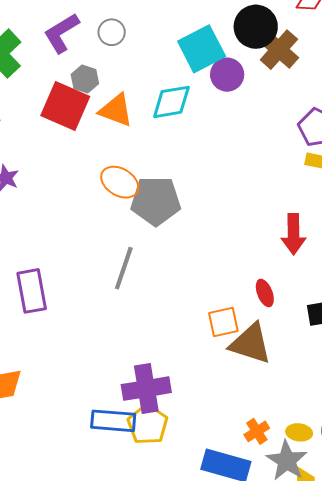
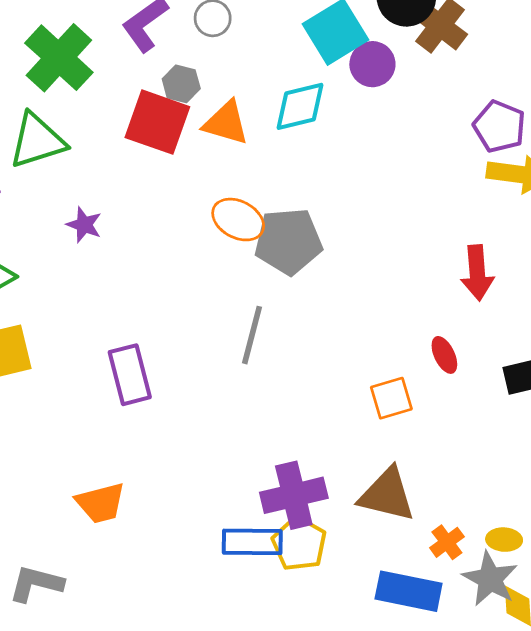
brown triangle: (251, 344) -> (387, 495), moved

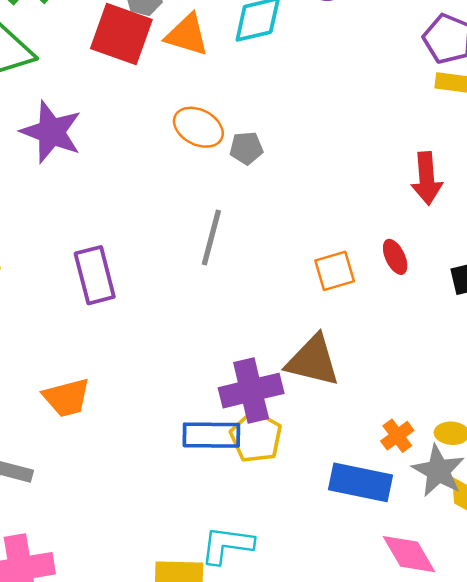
purple star: (84, 225) -> (51, 132), size x1.8
gray pentagon: (288, 241) -> (246, 148), size x0.5
orange square: (391, 398) -> (335, 271), moved
brown triangle: (387, 495) -> (313, 361), moved

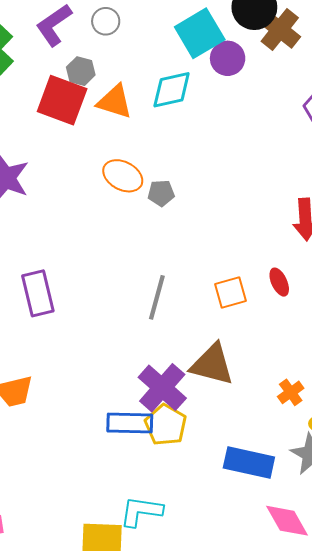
gray line: (211, 238) -> (157, 297), moved
purple cross: (251, 391) -> (162, 388), turned -36
orange cross: (397, 436) -> (291, 392), moved

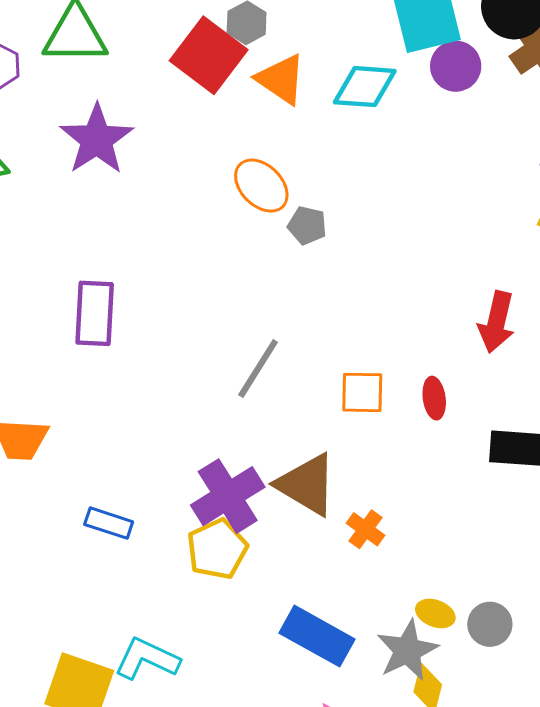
orange cross: (291, 392) -> (365, 529), moved, turned -35
blue rectangle: (130, 423) -> (109, 523), moved, size x0.7

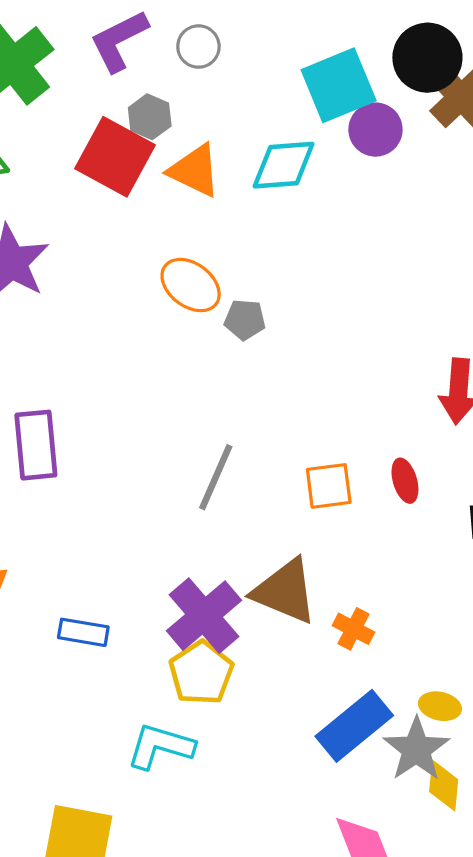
blue rectangle: (109, 523) -> (83, 632), moved
blue rectangle: (317, 636) -> (354, 726), moved, turned -60
cyan L-shape: (147, 659) -> (160, 746), moved

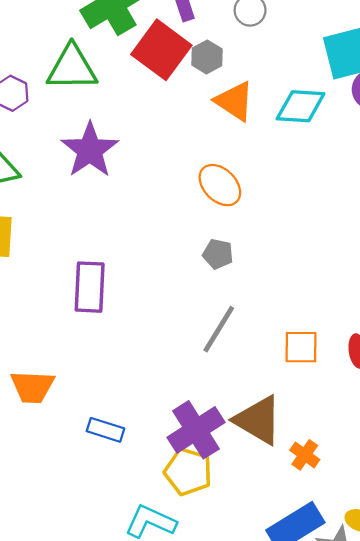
red square: (115, 157) -> (161, 50), moved
gray pentagon: (245, 320) -> (218, 254), moved
yellow pentagon: (201, 673) -> (188, 472), turned -30

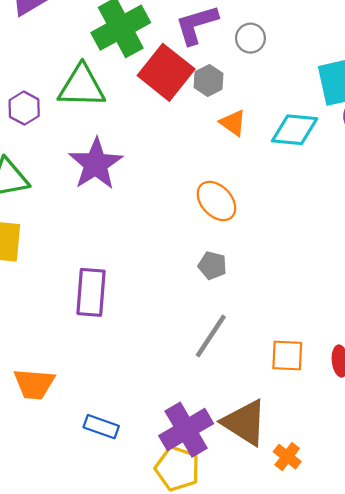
orange triangle: (235, 101) -> (233, 123), size x0.7

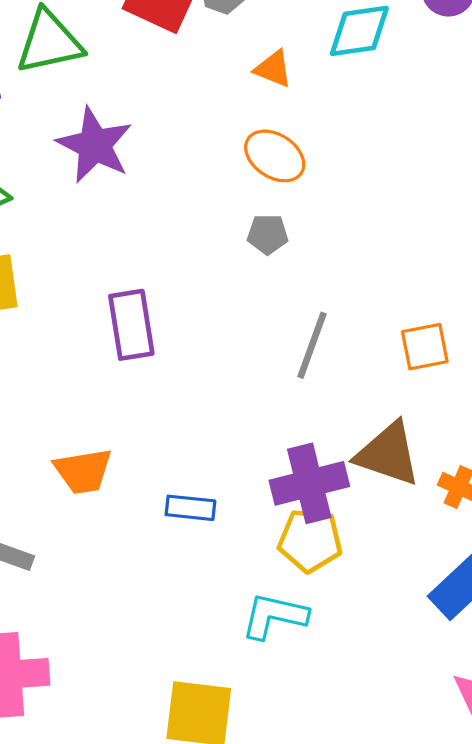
orange triangle: (233, 123) -> (273, 69), moved
gray pentagon: (212, 265) -> (268, 234), moved
purple cross: (186, 430) -> (309, 483), turned 30

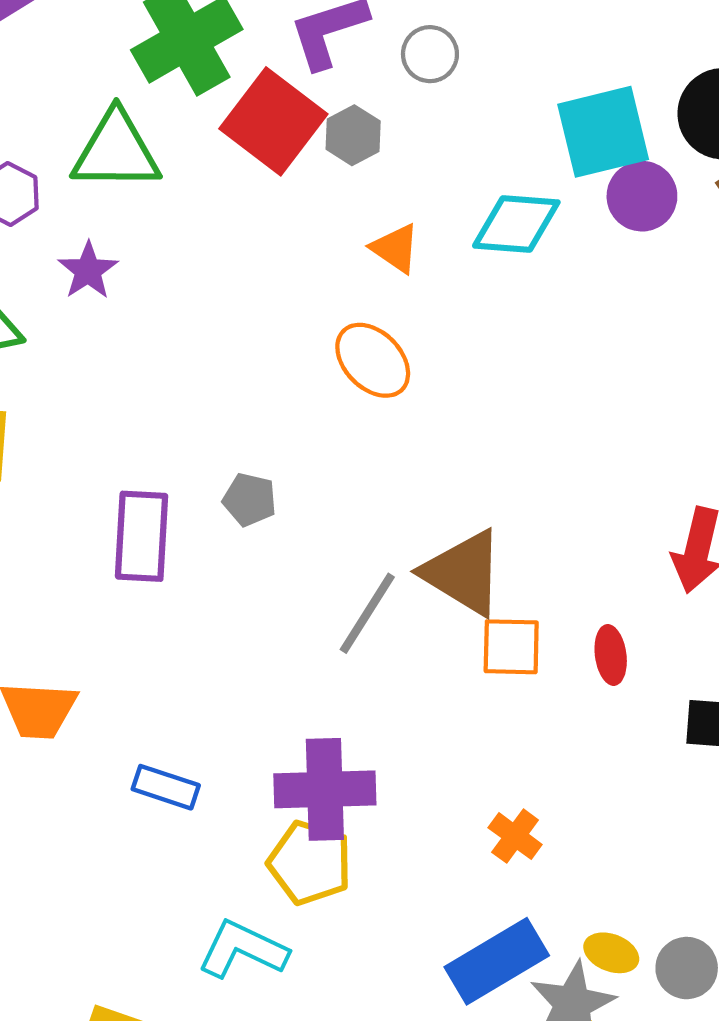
purple star: (95, 145) -> (88, 271), moved, size x0.6
gray pentagon: (268, 234) -> (250, 500), moved
brown triangle: (388, 454) -> (463, 573), moved

